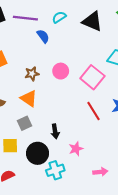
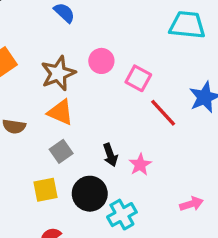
brown star: (32, 74) -> (58, 73), size x1.5
pink square: (92, 77) -> (138, 78), moved, size x0.7
pink star: (76, 149) -> (140, 165), moved

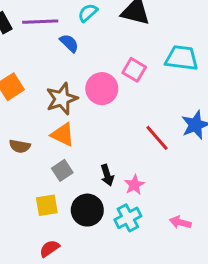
pink circle: (101, 61) -> (102, 89), size x1.4
pink square: (138, 78) -> (134, 70), moved
pink arrow: (191, 204) -> (180, 222), turned -150
cyan cross: (122, 215) -> (128, 218), moved

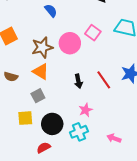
black arrow: (107, 175) -> (78, 81), moved
red semicircle: (49, 248) -> (44, 148), moved

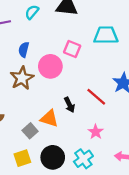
blue semicircle: (51, 11) -> (24, 50), moved, turned -112
orange triangle: (41, 72) -> (49, 118), moved
pink star: (86, 110) -> (96, 132), moved

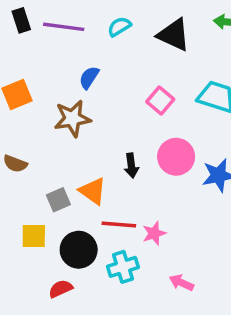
pink circle: (50, 66) -> (176, 157), moved
red line: (96, 97) -> (119, 225), moved, turned -55
black arrow: (69, 105) -> (131, 166), moved

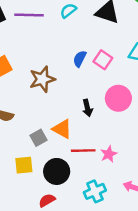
blue semicircle: (89, 78) -> (80, 59), moved
cyan cross: (123, 267) -> (95, 191), moved

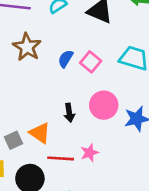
brown star: (42, 79) -> (27, 47), moved, turned -30
pink star: (109, 154) -> (89, 153), moved

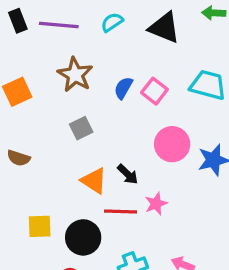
black arrow: (69, 113) -> (128, 174), moved, turned -36
gray square: (14, 140) -> (81, 128), moved

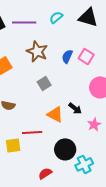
red line: (121, 212) -> (32, 132), moved
yellow square: (40, 226) -> (13, 145), moved
black circle: (83, 237) -> (65, 149), moved

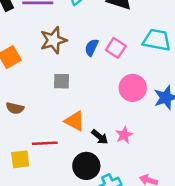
brown star: (37, 51) -> (53, 40), turned 30
gray square: (44, 83) -> (61, 81), turned 32
black arrow: (75, 108) -> (100, 137), moved

